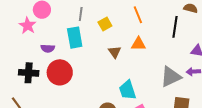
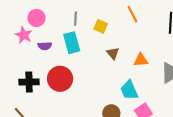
yellow square: (105, 24) -> (101, 26), turned -32
orange triangle: (138, 44) -> (141, 60), moved
purple semicircle: (48, 48) -> (45, 46), moved

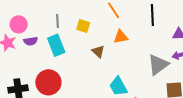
purple semicircle: (45, 46) -> (31, 41), moved
orange triangle: (141, 60) -> (121, 37), moved

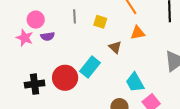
cyan rectangle: (56, 45) -> (90, 67), moved, turned 60

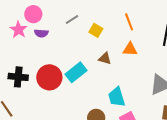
gray line: (75, 16) -> (72, 20), turned 48
brown triangle: (115, 47) -> (105, 58), turned -40

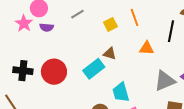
yellow square: (96, 30) -> (110, 24), moved, turned 32
orange triangle: (130, 49) -> (147, 48), moved
cyan rectangle: (76, 72) -> (94, 69), moved

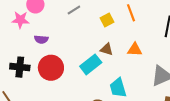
pink star: (24, 23) -> (20, 20), turned -30
purple semicircle: (47, 27) -> (41, 39), moved
orange triangle: (147, 48) -> (135, 50), moved

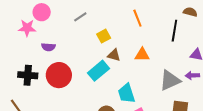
yellow square: (107, 20) -> (104, 36), moved

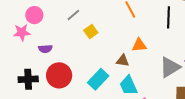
yellow square: (104, 36) -> (91, 31), moved
brown triangle: (114, 55) -> (123, 61), moved
cyan rectangle: (98, 71) -> (98, 79), moved

